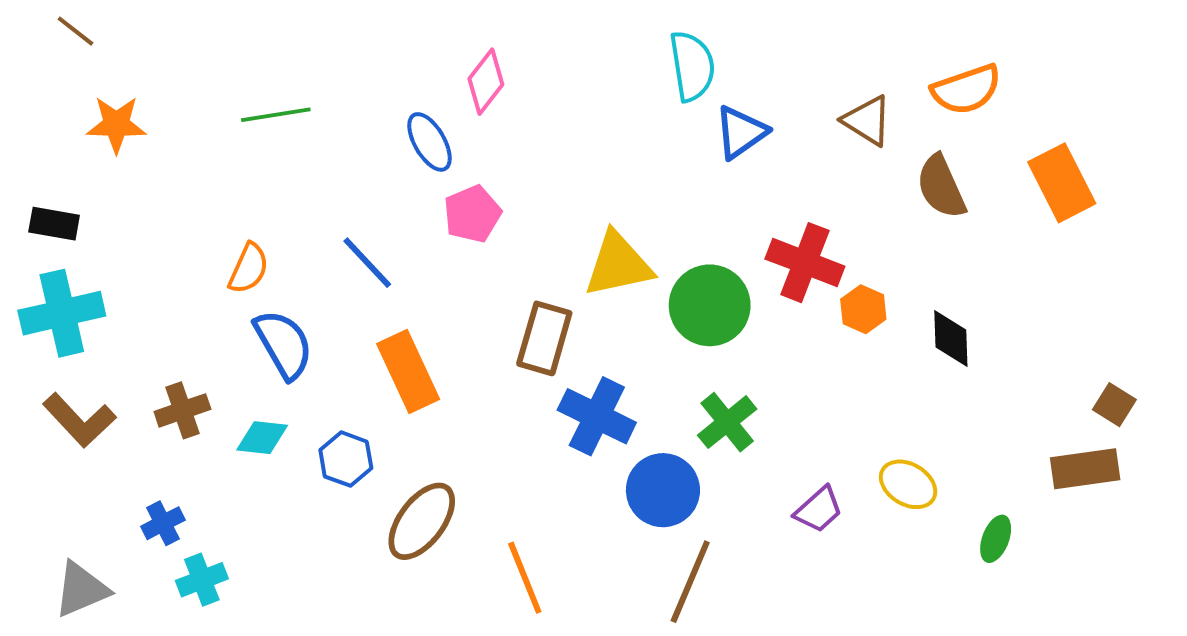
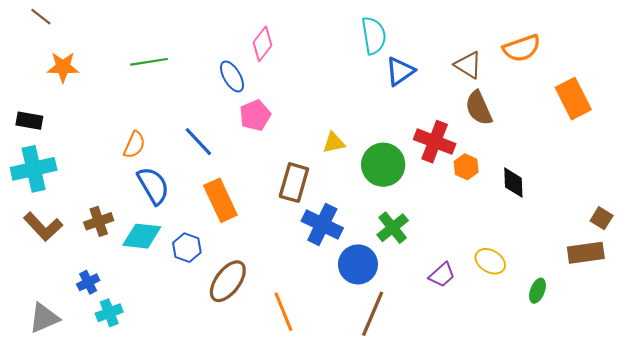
brown semicircle: (941, 187) -> (479, 108), moved
yellow triangle: (618, 265) -> (334, 143), size x0.6
cyan diamond: (262, 438) -> (142, 236), size x1.4

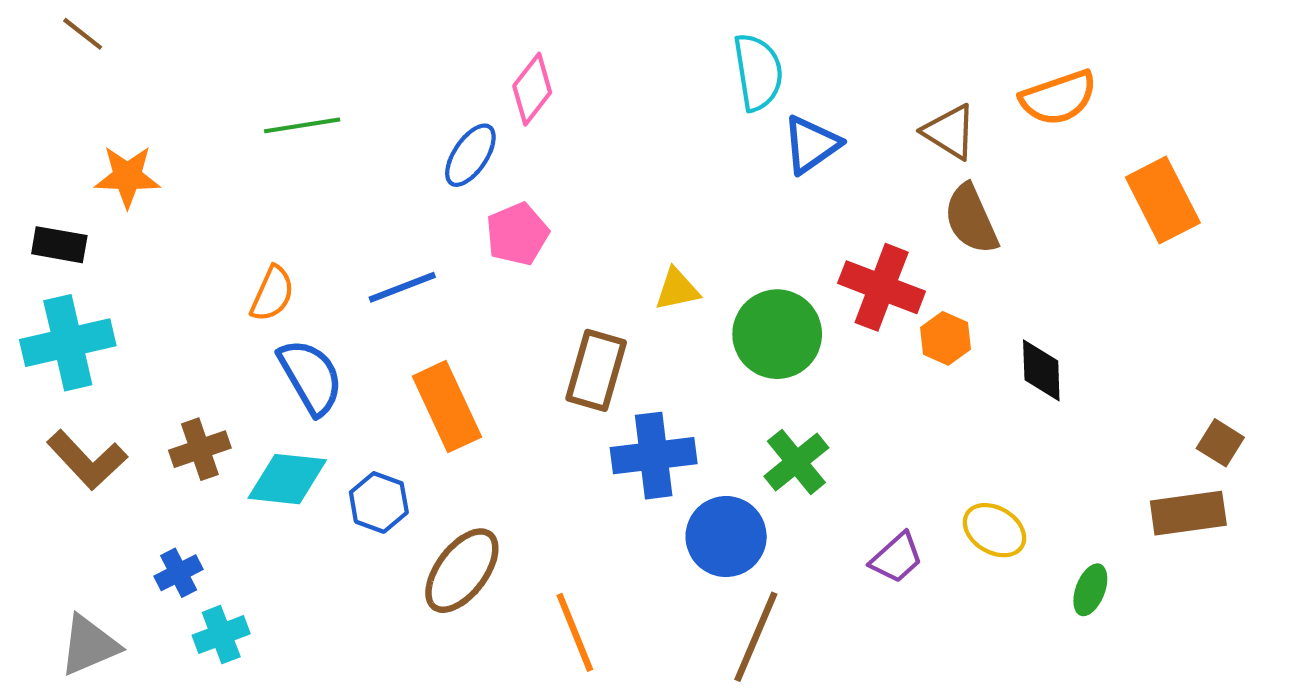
orange star: (63, 67) -> (127, 177), moved
blue ellipse: (232, 76) -> (470, 155), turned 64
blue line: (198, 142) -> (402, 287), turned -68
blue cross: (322, 225) -> (654, 456), turned -33

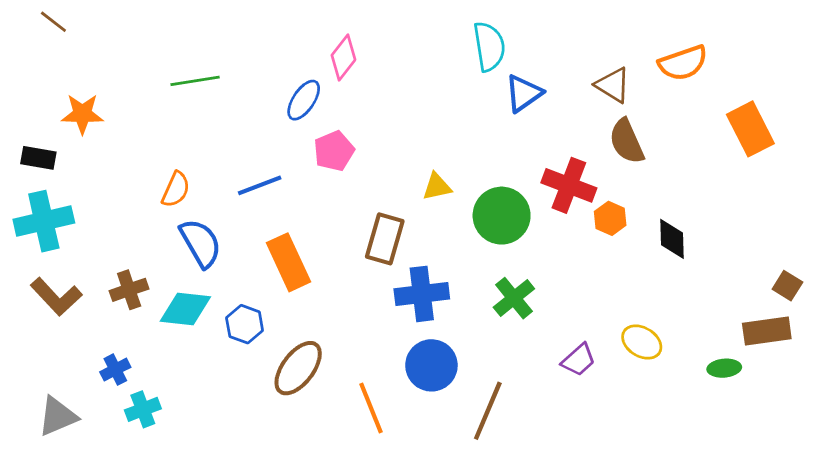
blue circle: (726, 537) -> (431, 365), moved
green ellipse: (1090, 590) -> (724, 368), moved, turned 64

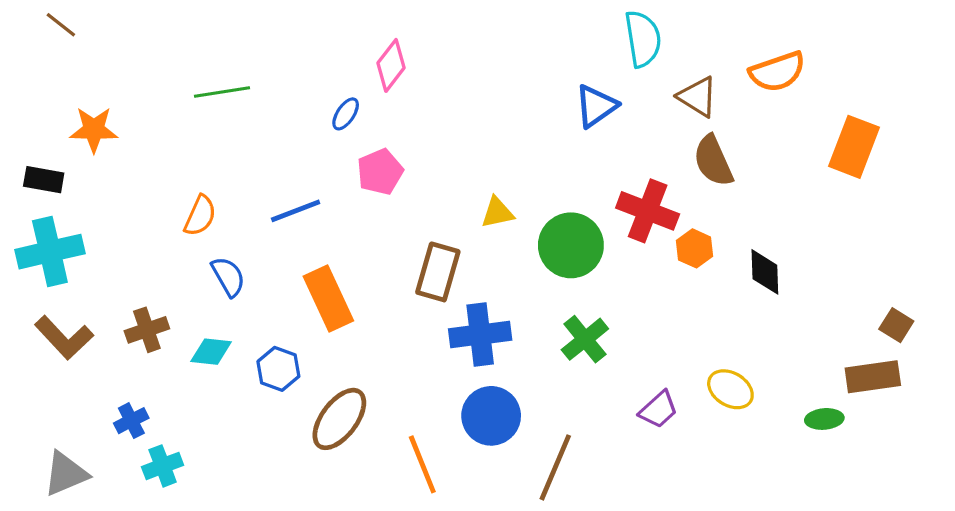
cyan semicircle: (489, 47) -> (643, 39), moved
blue ellipse: (304, 100) -> (346, 114), size x0.7
orange rectangle: (750, 129) -> (854, 147), turned 48
blue semicircle: (201, 243) -> (228, 277), size x0.7
cyan diamond: (185, 309) -> (211, 352), size x0.7

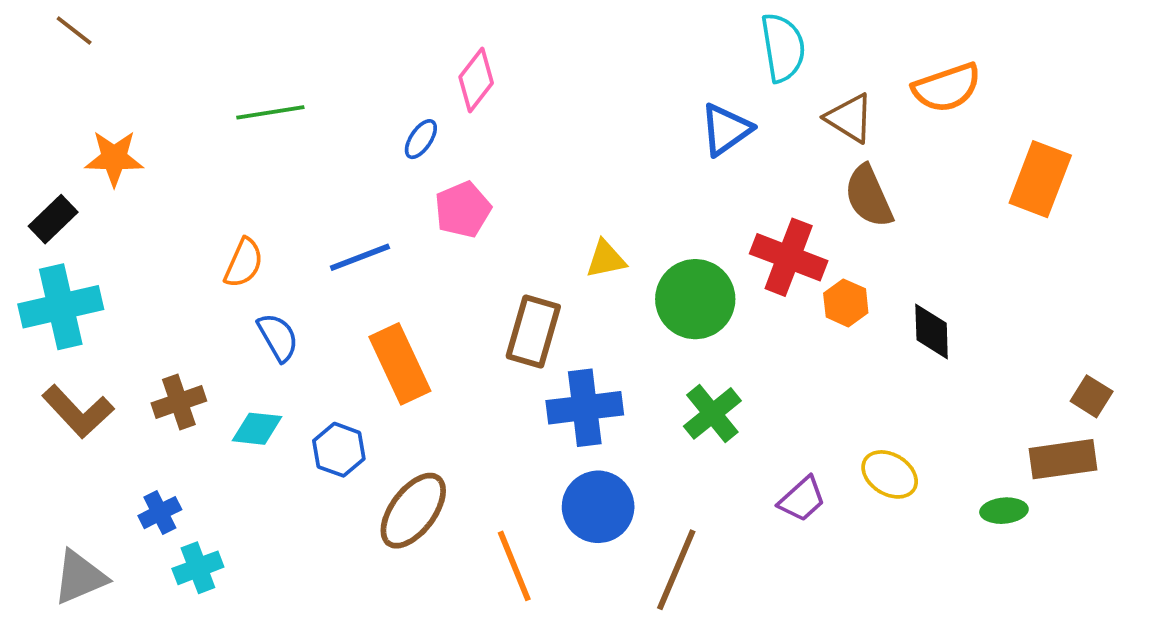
black rectangle: (44, 180) -> (53, 219), turned -54

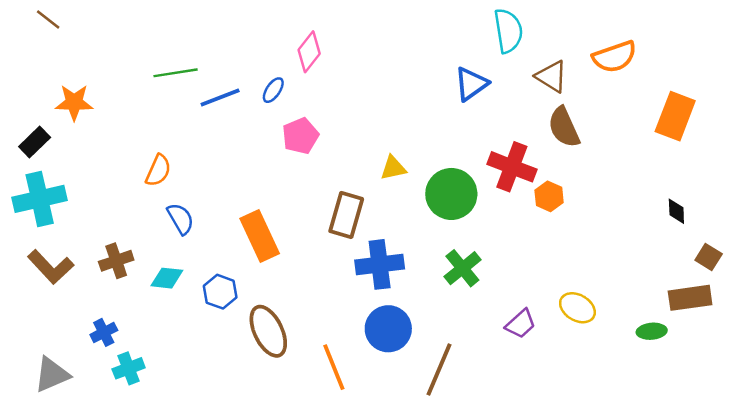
blue line: (360, 257) -> (220, 97), moved
black diamond: (932, 332) -> (676, 211), moved, size x0.7
brown ellipse: (413, 511) -> (268, 331), turned -63

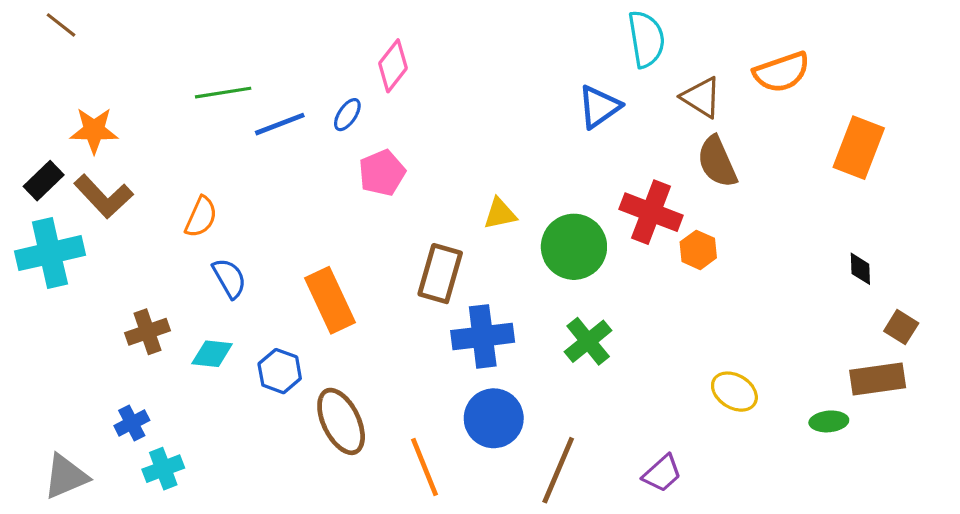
brown L-shape: (51, 267) -> (103, 196), moved
purple trapezoid: (521, 324) -> (662, 473), moved

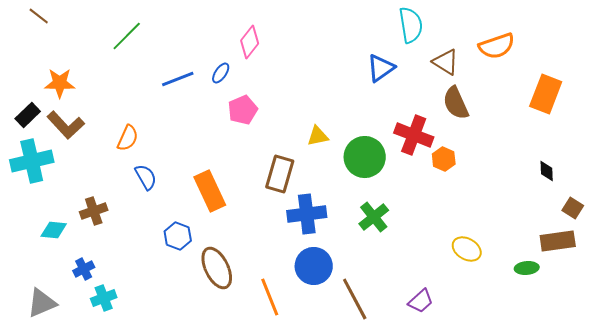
green line: (223, 93) -> (127, 36), moved, turned -36
cyan diamond: (212, 354) -> (54, 230), moved
brown line: (558, 470) -> (355, 299), turned -51

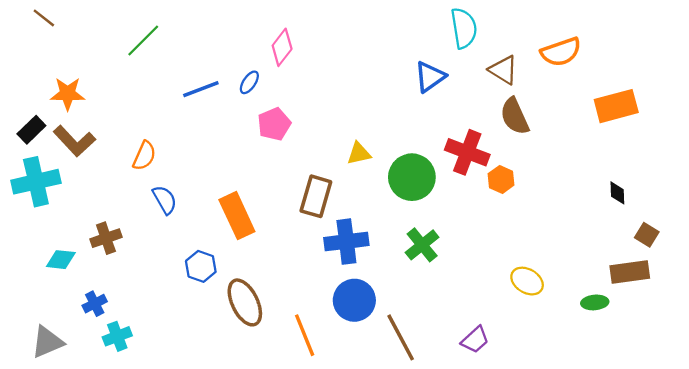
orange rectangle: (546, 94) -> (616, 106), turned 54

